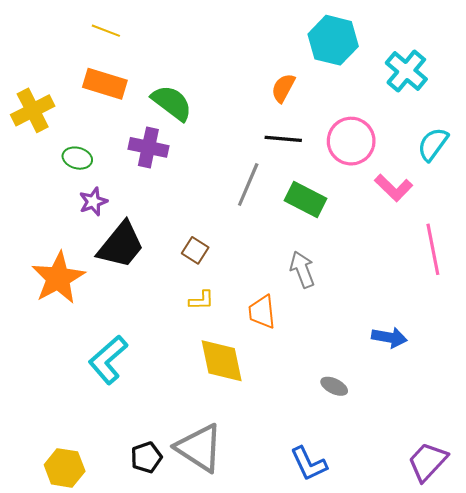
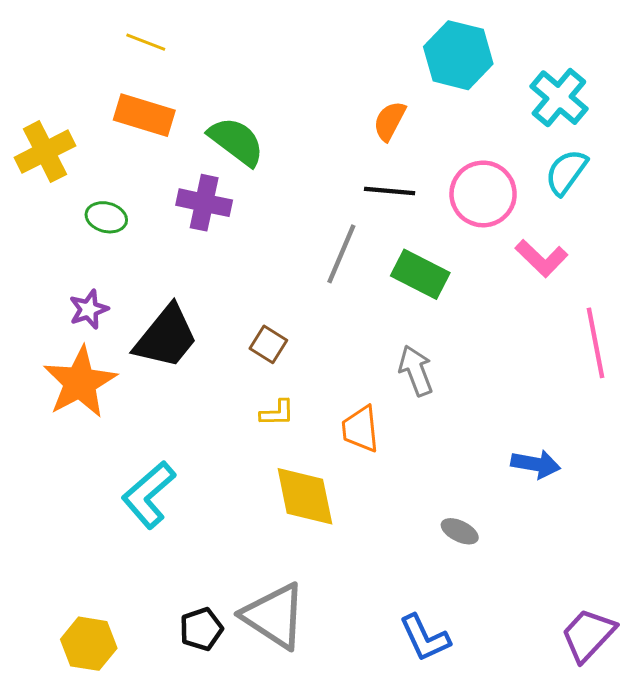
cyan semicircle: (433, 144) -> (566, 172), moved
purple star: (93, 202) -> (89, 309), moved

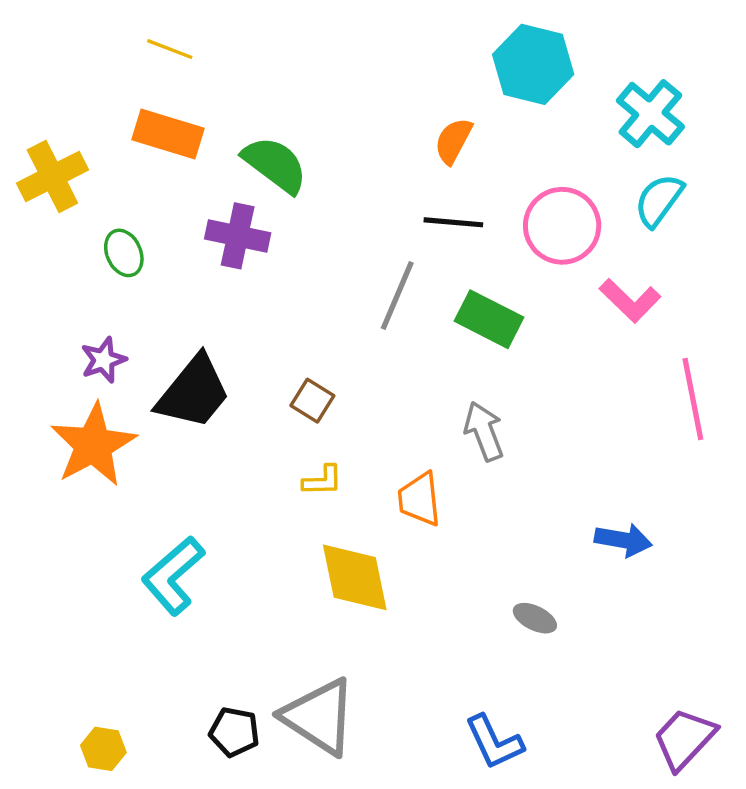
green ellipse: (106, 217) -> (124, 253), turned 51
black pentagon: (201, 629) -> (234, 732), turned 30
yellow hexagon: (89, 644) -> (103, 749), size x0.7

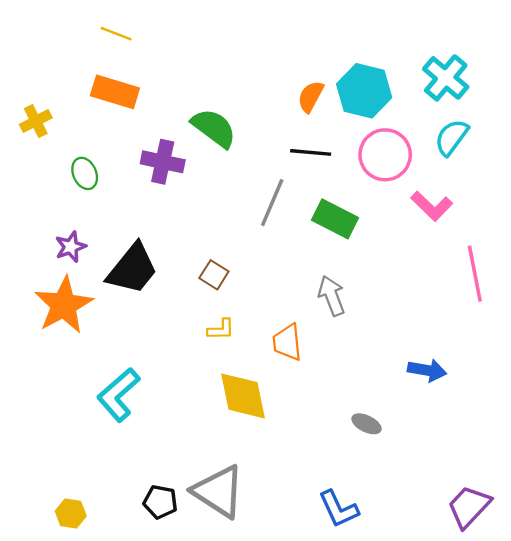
cyan hexagon: (533, 64) -> (364, 91), moved
green semicircle: (275, 165) -> (214, 128), moved
yellow cross: (52, 177) -> (36, 121), size x0.7

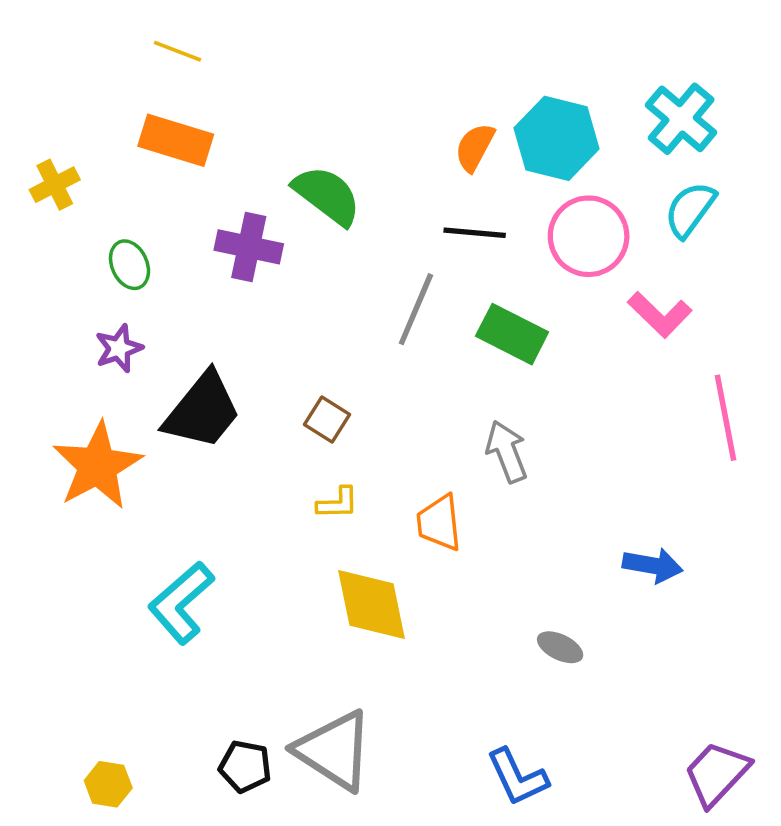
purple star: (71, 247) -> (119, 348), moved

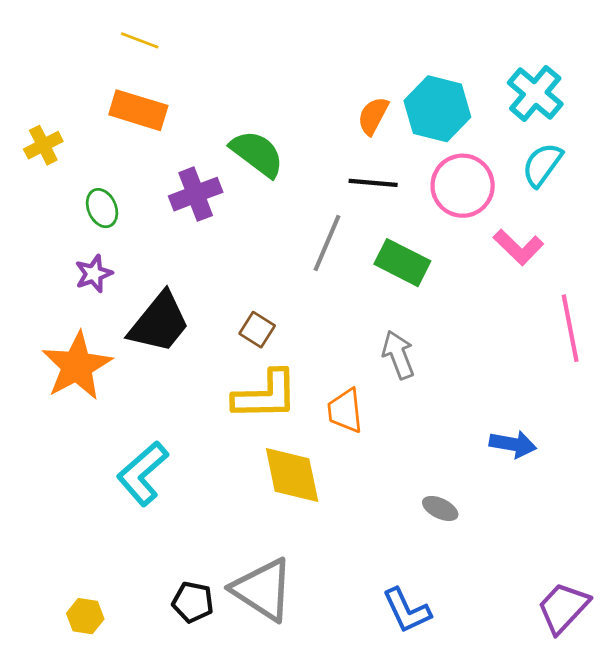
purple cross: (249, 247) -> (196, 194), turned -33
yellow L-shape: (338, 503) -> (266, 395), size x2.0

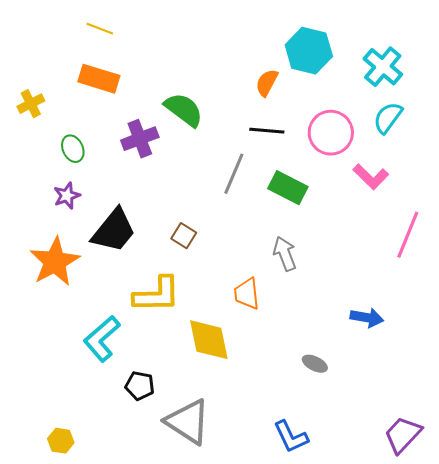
cyan hexagon: (437, 109) -> (309, 51), moved
pink line: (570, 328) -> (408, 235), turned 33
yellow L-shape: (266, 395) -> (157, 295), moved
black pentagon: (193, 602) -> (140, 386), moved

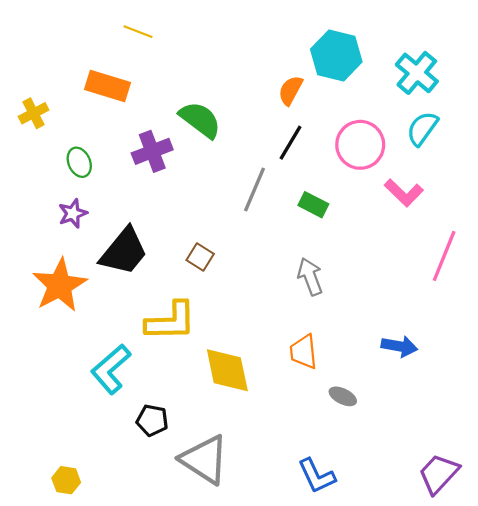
yellow line: (100, 29) -> (138, 32), moved
black line: (267, 131) -> (291, 143), turned -64
green rectangle: (288, 188) -> (313, 205), size x0.7
orange trapezoid: (247, 294) -> (304, 352), moved

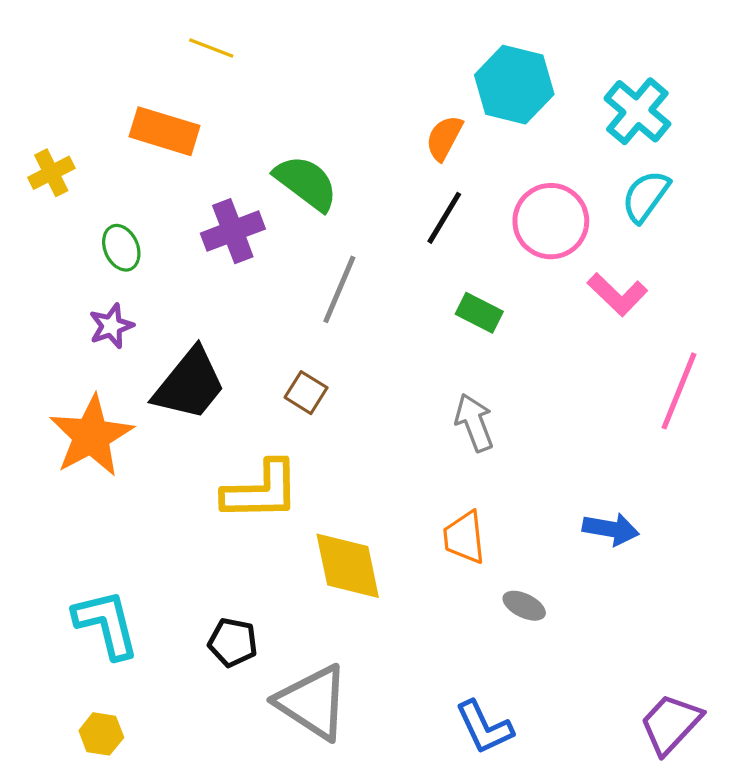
gray line: (255, 189) -> (339, 289), moved
cyan L-shape: (111, 369) -> (106, 624), moved, turned 117

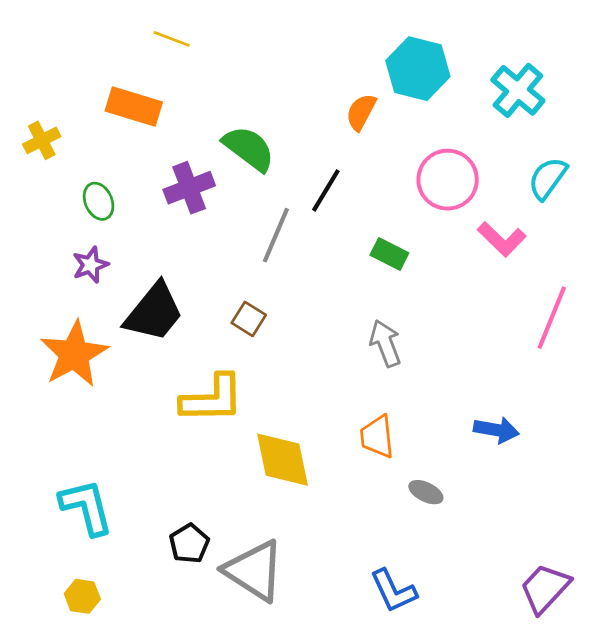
cyan semicircle: (646, 196) -> (548, 178), moved
black line: (444, 218) -> (326, 190), moved
black pentagon: (233, 642) -> (189, 544), moved, turned 30

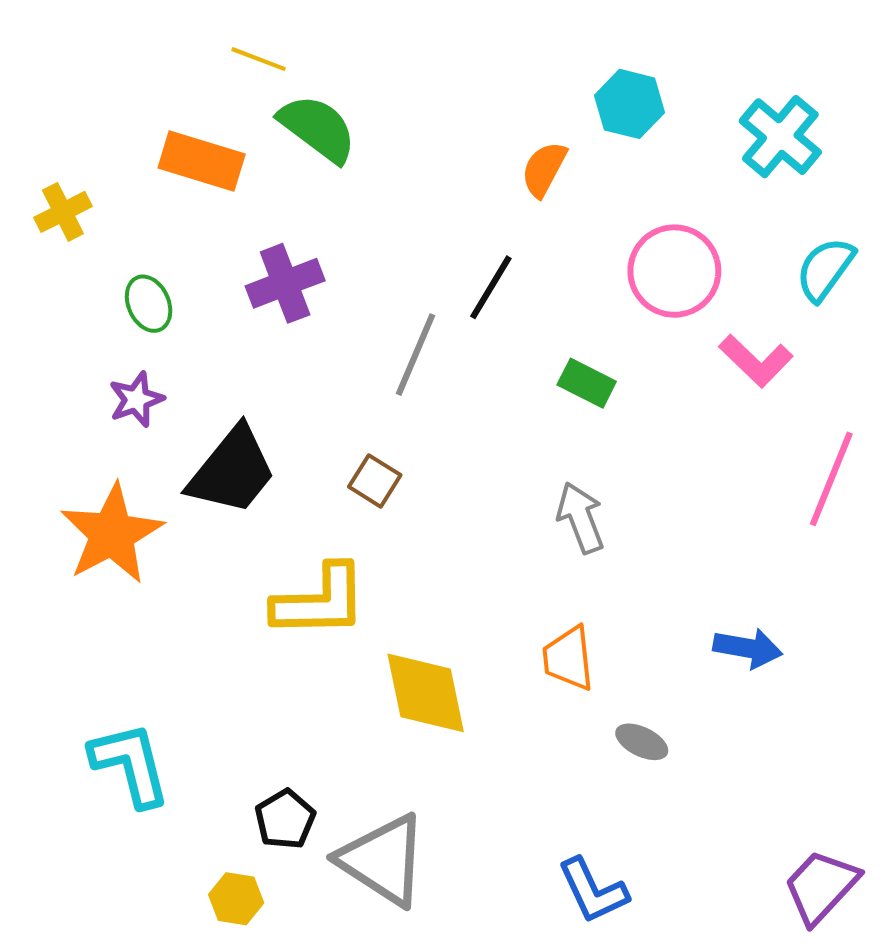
cyan hexagon: (418, 69) -> (630, 104), size x0.7
green semicircle: (249, 148) -> (318, 128), moved
yellow hexagon: (82, 596) -> (236, 899), moved

